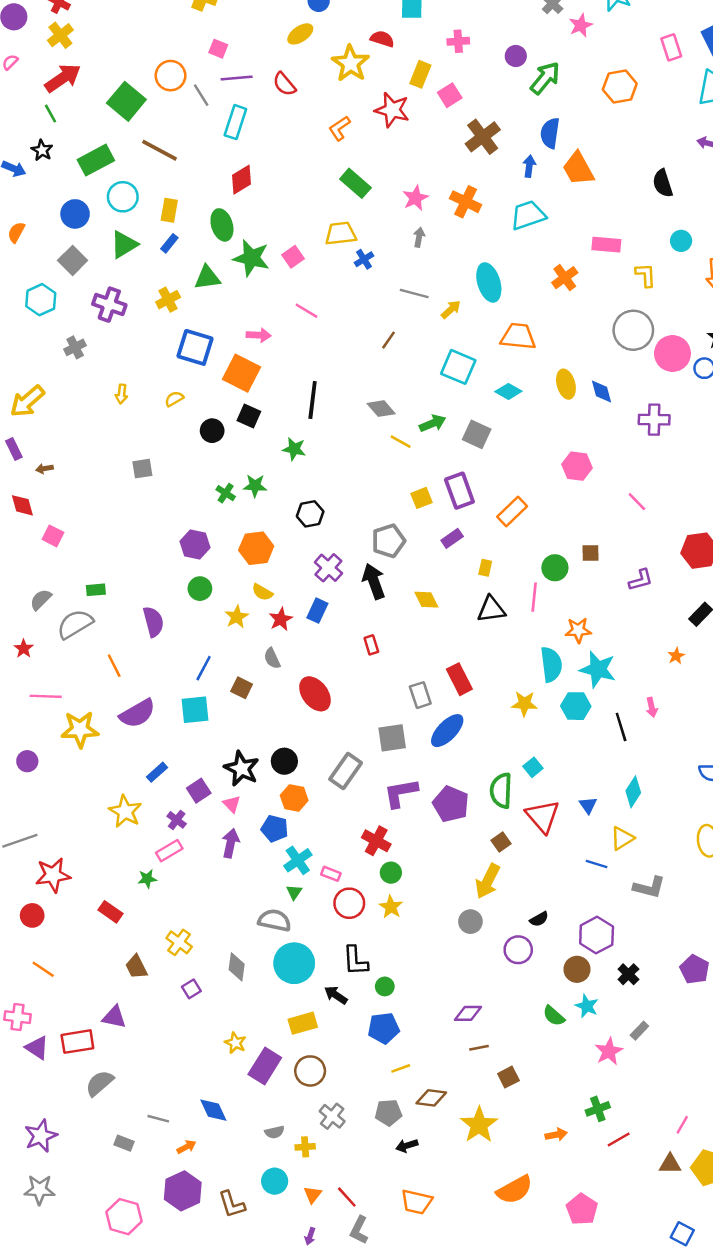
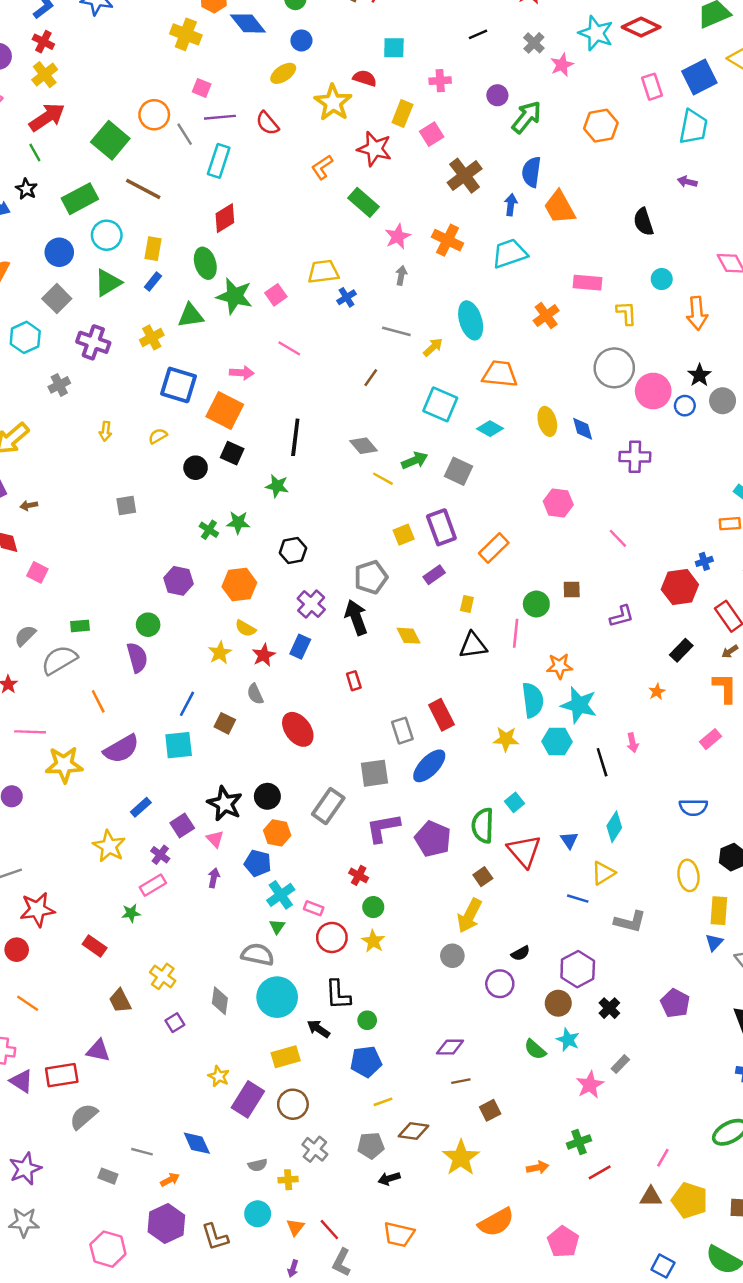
green rectangle: (355, 183) -> (364, 202), moved
green circle: (200, 589) -> (148, 625), moved
red cross: (376, 841) -> (359, 875), size x0.7
purple arrow: (231, 843) -> (214, 878), size x0.7

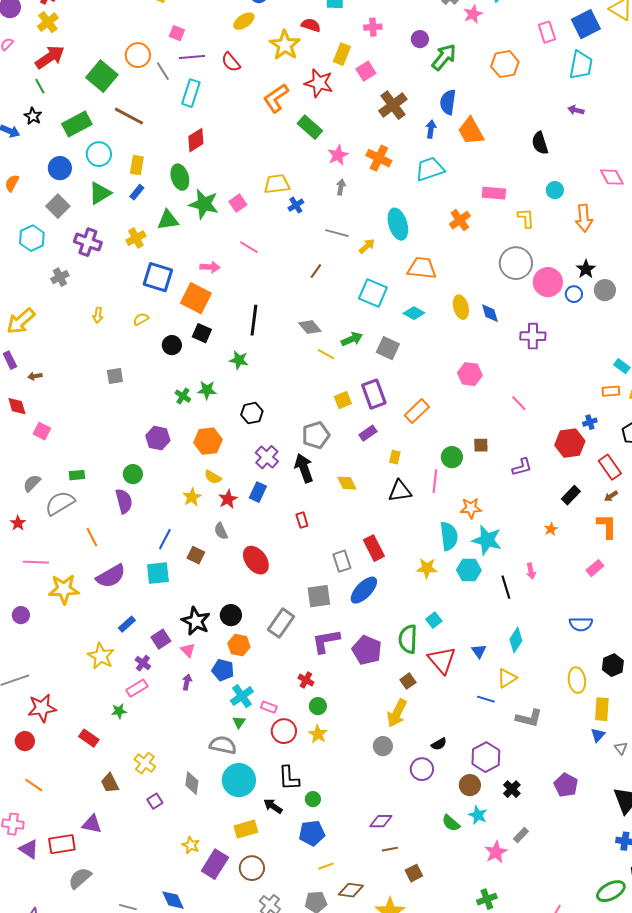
orange L-shape: (322, 167) -> (276, 98), size x1.4

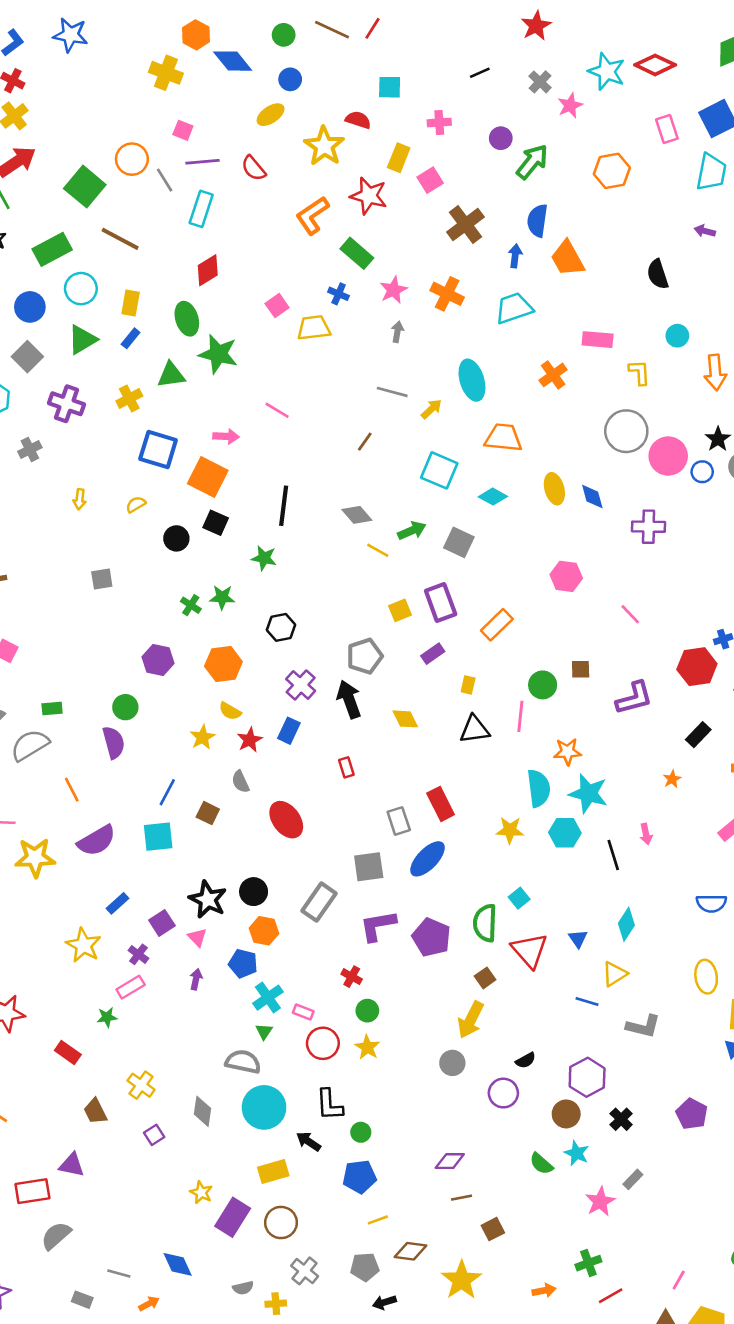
pink square: (238, 203) -> (277, 306), moved
blue cross: (296, 205) -> (339, 294), moved, turned -35
purple L-shape: (522, 467) -> (634, 698), size x1.4

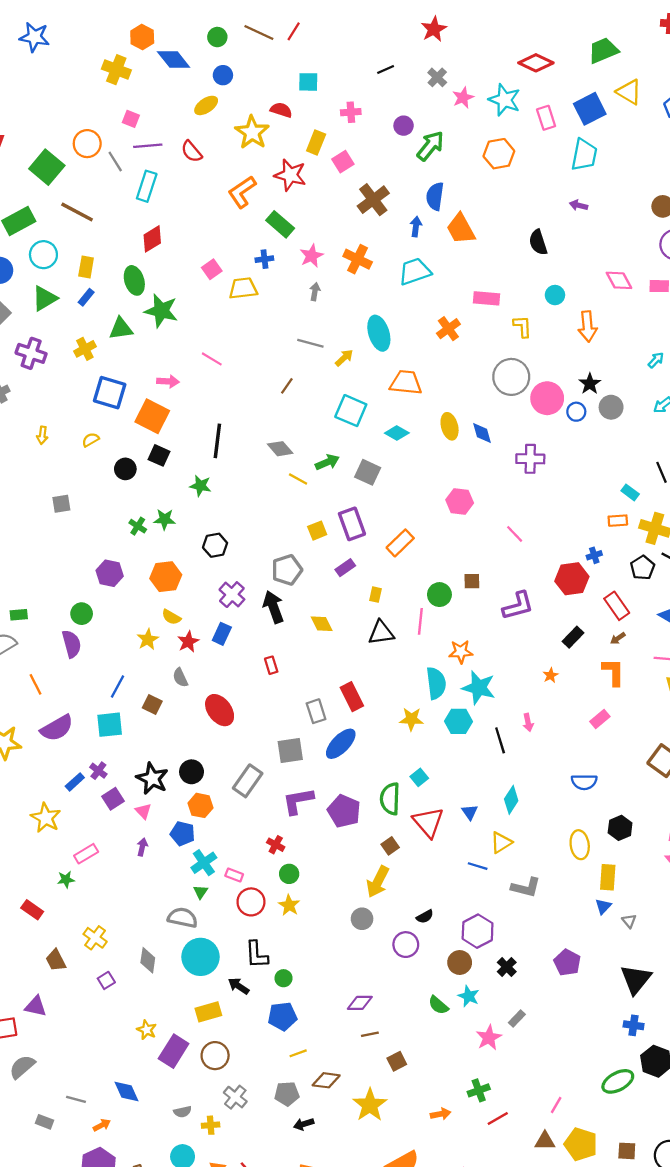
cyan star: (607, 71) -> (505, 100), moved
blue cross: (339, 294) -> (264, 259), turned -30
purple cross: (138, 954) -> (98, 771), moved

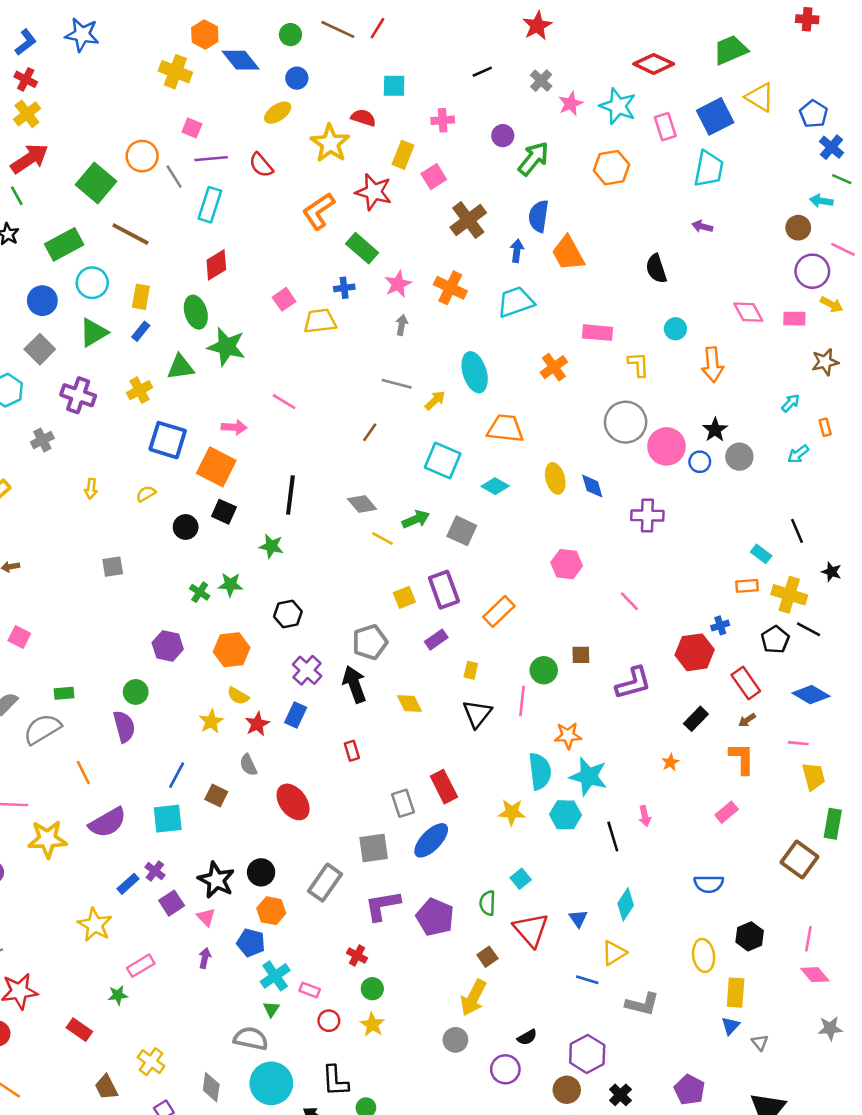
black triangle: (381, 633) -> (477, 714), turned -44
green semicircle: (390, 799) -> (487, 903), size x0.7
red circle: (251, 902) -> (329, 1021), size x0.7

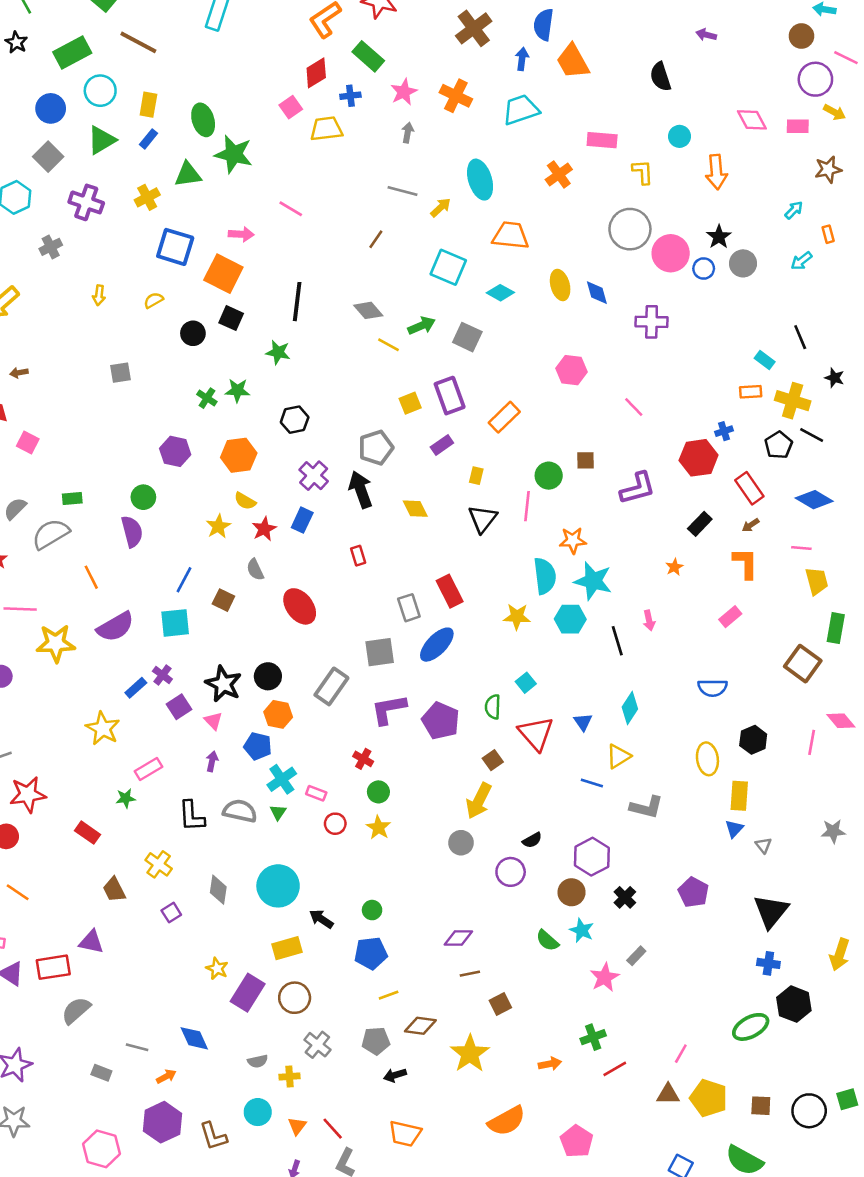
red diamond: (216, 265) -> (316, 73), moved
pink diamond: (815, 975) -> (841, 721), moved
gray semicircle: (251, 1039) -> (240, 811), moved
black L-shape: (335, 1081) -> (192, 816), moved

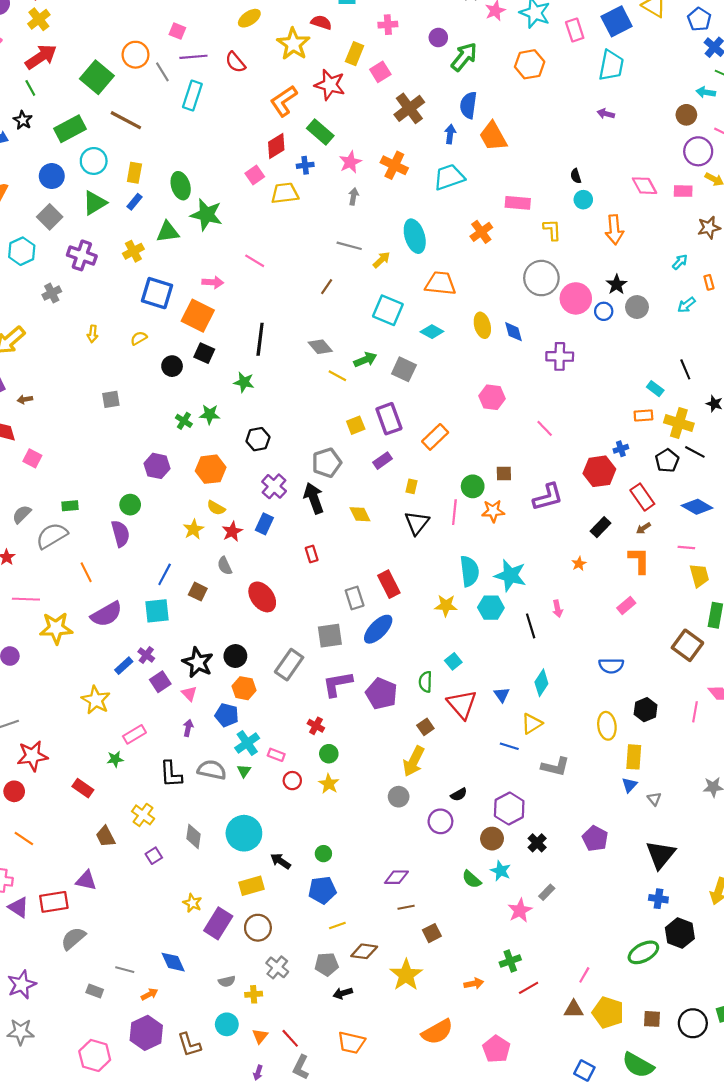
black semicircle: (660, 77) -> (576, 176), moved, size x0.6
orange star: (573, 540) -> (493, 511), moved

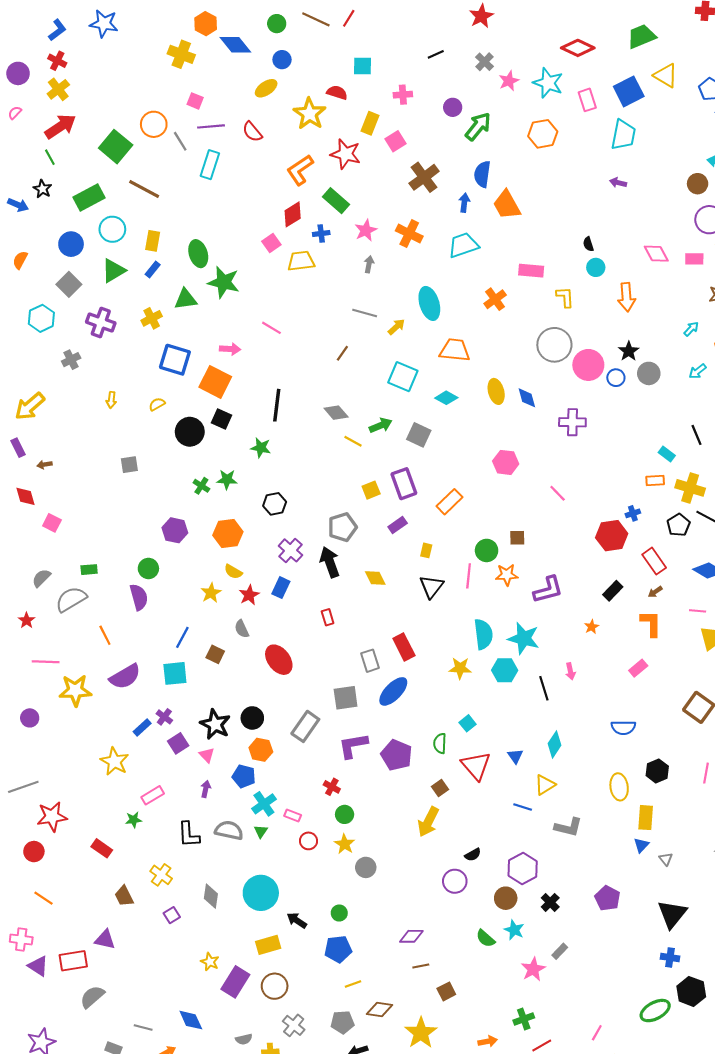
black circle: (172, 366) -> (190, 432), size x1.4
purple L-shape: (548, 497) -> (548, 590), moved
gray circle: (399, 797) -> (366, 867), moved

